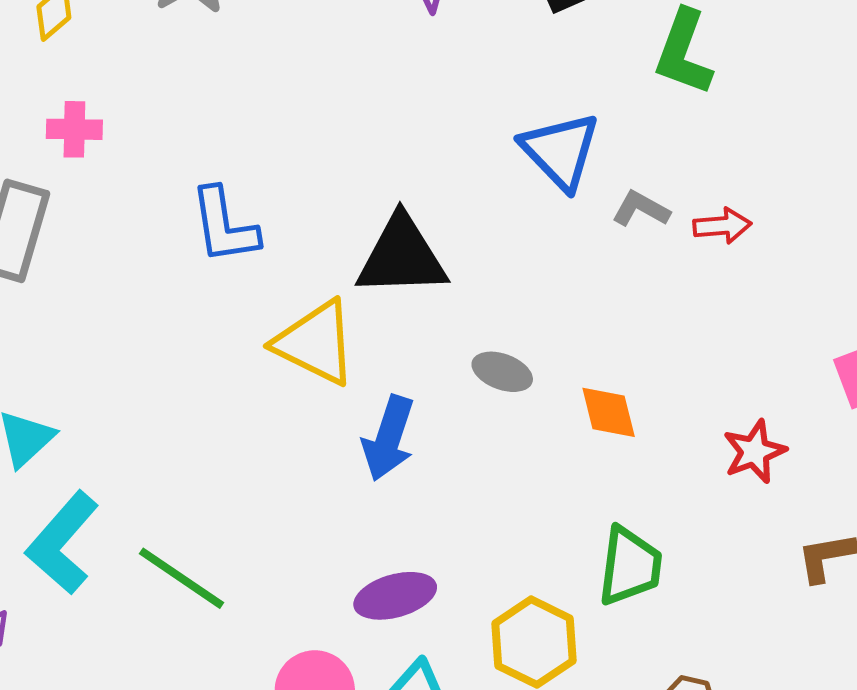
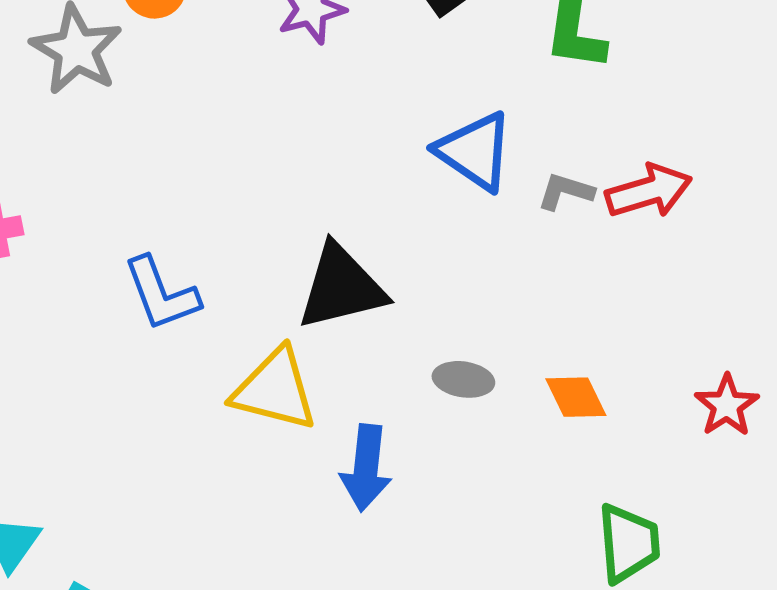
red arrow: (722, 226) -> (649, 191), size x1.5

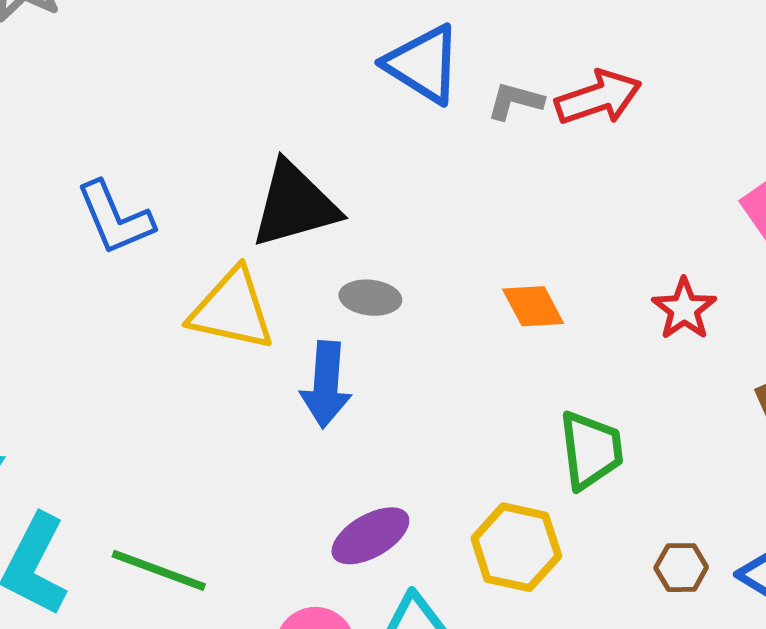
gray ellipse: (463, 379) -> (370, 298), moved

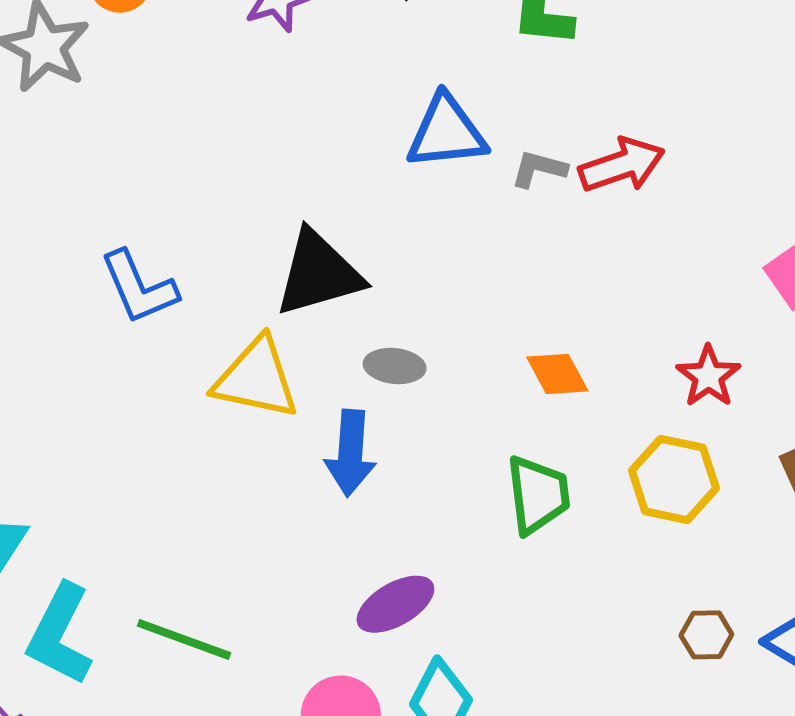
blue triangle: (423, 64) -> (446, 132), turned -38
green trapezoid: (591, 450) -> (538, 495), moved
yellow hexagon: (516, 547) -> (674, 479), moved

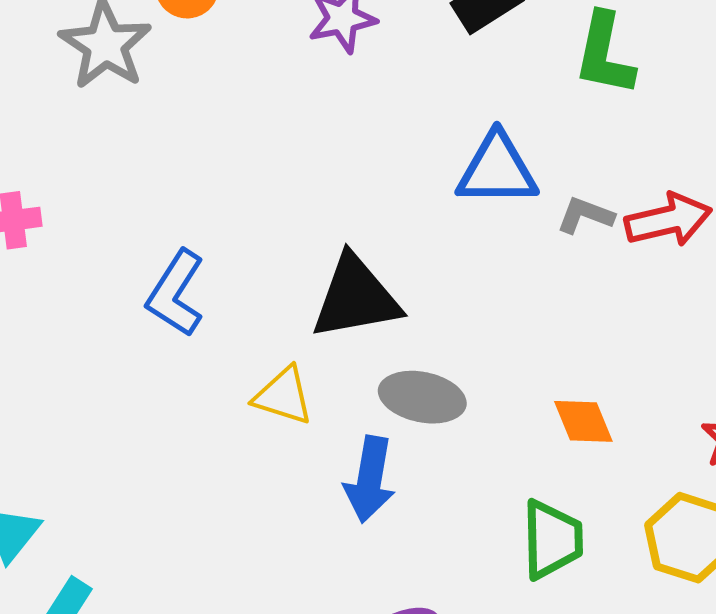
blue L-shape: (139, 287) -> (176, 293), turned 50
gray ellipse: (395, 366) -> (422, 397), size x1.4
yellow triangle: (256, 379) -> (283, 396), size x0.7

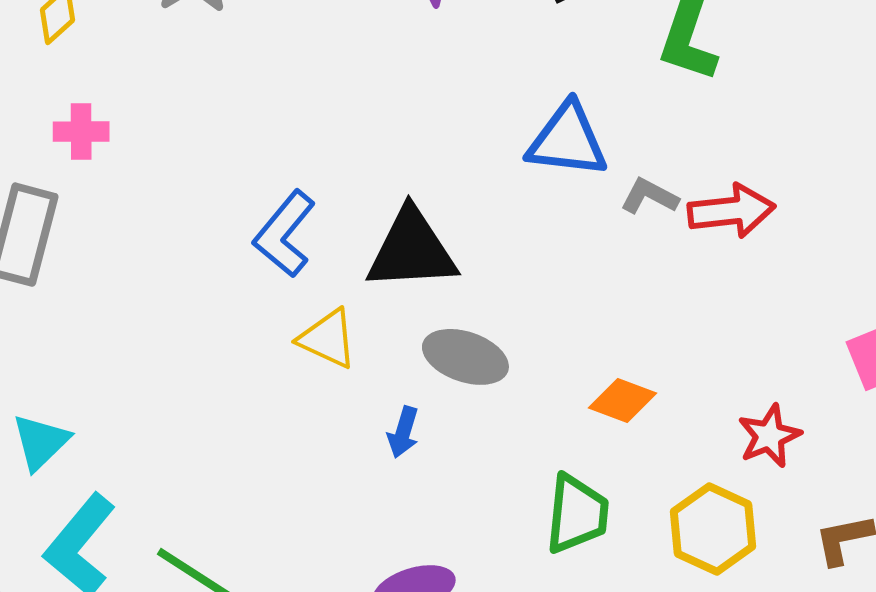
blue L-shape: (176, 293) -> (285, 234), moved
orange diamond: (583, 421) -> (622, 401), turned -54
blue arrow: (370, 479) -> (403, 432), size x0.6

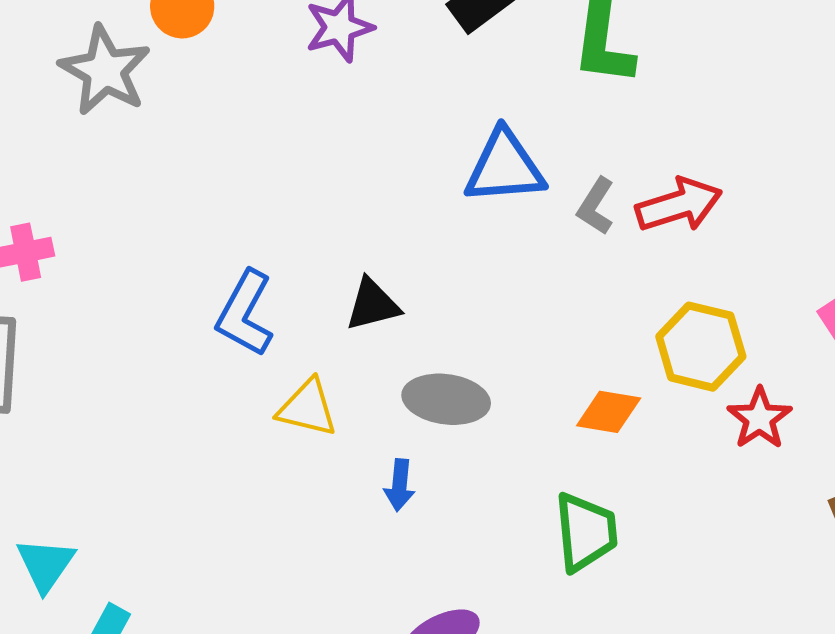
gray L-shape: (649, 196) -> (596, 206), turned -74
black triangle: (412, 250) -> (373, 305), size x0.6
yellow hexagon: (713, 529) -> (701, 347), moved

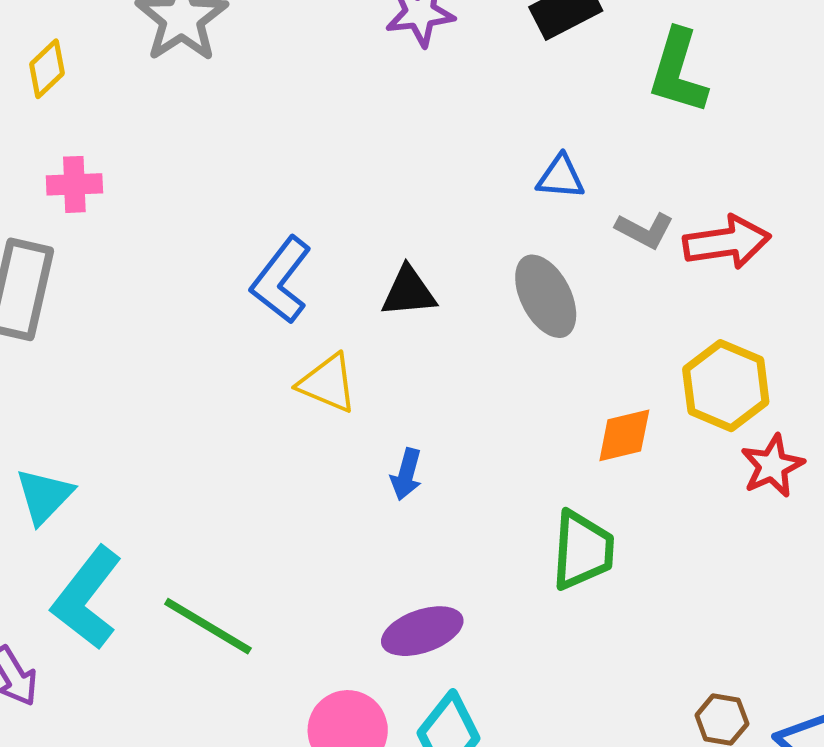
blue triangle: (504, 167) -> (561, 177), size x0.6
gray L-shape: (596, 206) -> (645, 230), turned -104
gray ellipse: (446, 399) -> (546, 296), moved, turned 46
orange diamond: (609, 412) -> (624, 435), turned -32

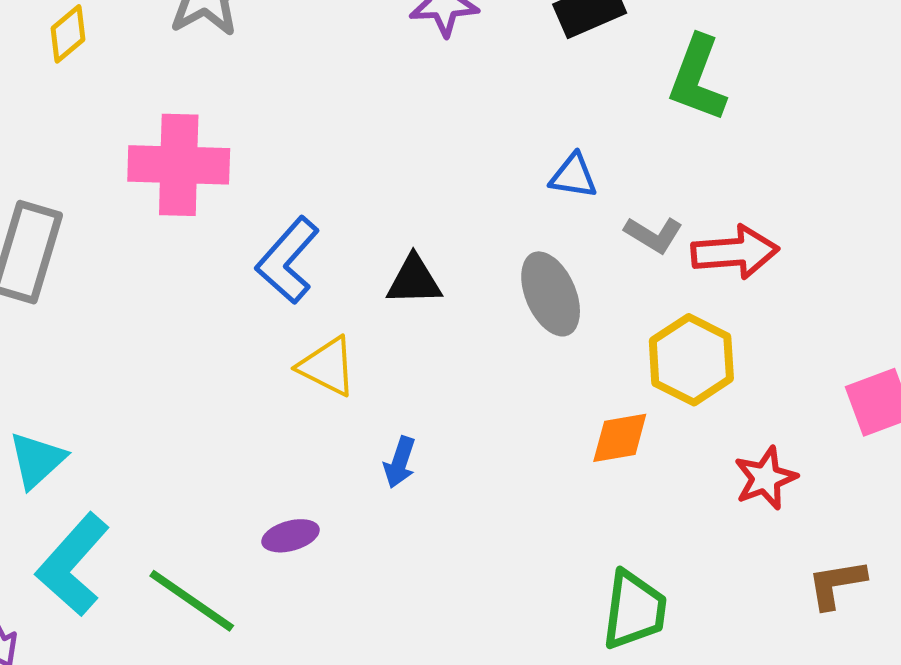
pink cross: (74, 184) -> (179, 165), moved, size x1.8
yellow hexagon: (726, 386) -> (691, 360), moved
green trapezoid: (583, 550) -> (634, 610), moved
purple ellipse: (422, 631) -> (290, 536), moved, size x0.7

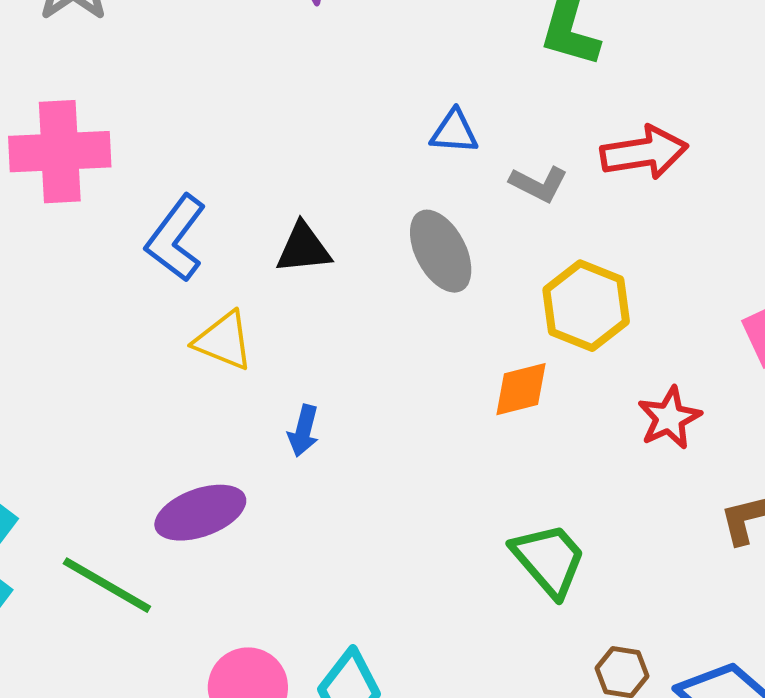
red arrow: (735, 252) -> (644, 152), moved
purple ellipse: (290, 536) -> (200, 513), size x1.6
green trapezoid: (634, 610) -> (549, 560), turned -44

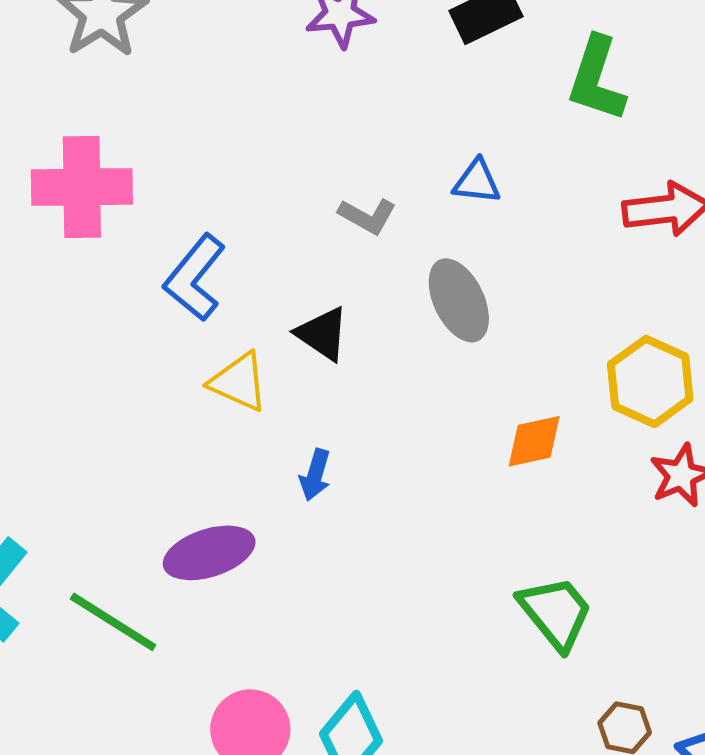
gray L-shape: (539, 184) -> (367, 216), moved
black triangle: (303, 248) -> (322, 334), moved, turned 38
yellow hexagon: (586, 306) -> (650, 382), moved

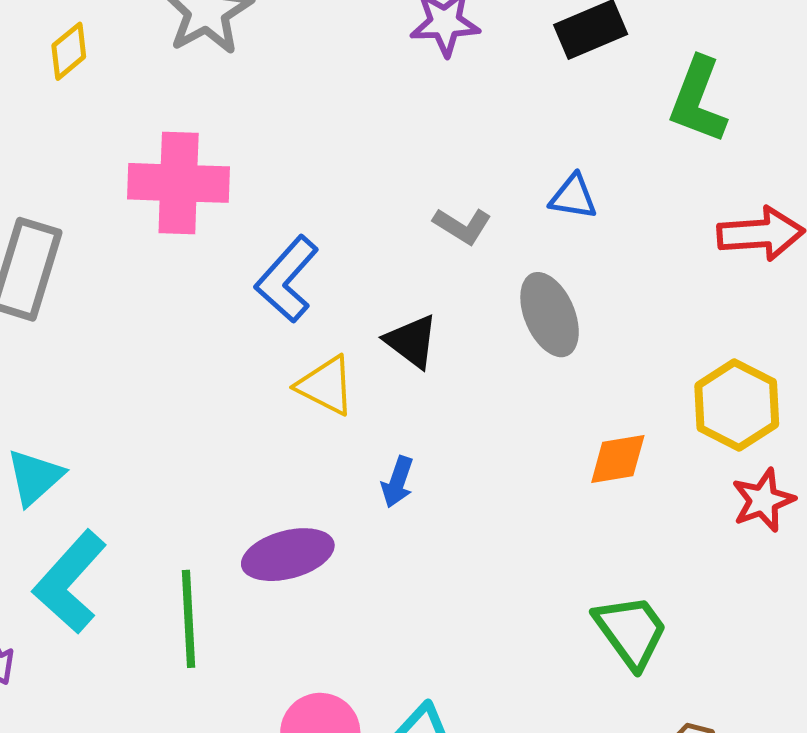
green line: (113, 622) -> (189, 619), turned 52

